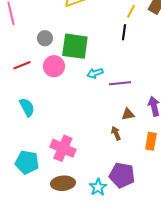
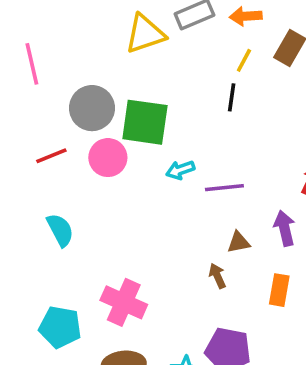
gray circle: (45, 38) -> (92, 108), size x1.6

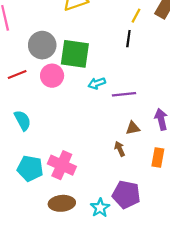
cyan pentagon: (60, 327) -> (30, 168), moved

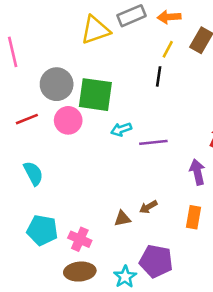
brown triangle: (133, 128) -> (122, 219), moved
brown arrow: (120, 149) -> (148, 207), turned -96
pink cross: (62, 165) -> (80, 239), moved, size x0.7

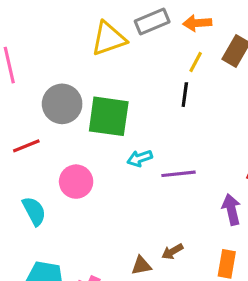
pink circle: (68, 120) -> (76, 182), moved

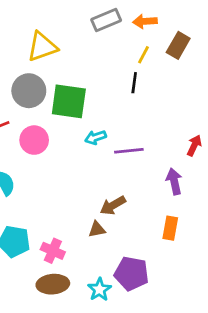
yellow triangle: (109, 39) -> (42, 47), moved
pink circle: (76, 182) -> (34, 140), moved
brown arrow: (172, 251) -> (113, 205), moved, size x1.4

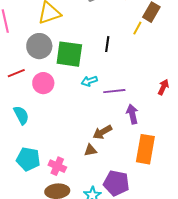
yellow line: (144, 55) -> (137, 28), moved
black line: (134, 83) -> (107, 44), moved
purple arrow: (174, 181) -> (132, 114), moved
orange rectangle: (170, 228) -> (145, 149), size x1.6

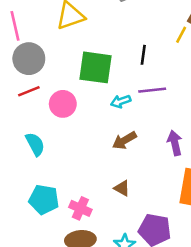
gray circle: (39, 46) -> (29, 59), moved
purple line: (114, 91) -> (152, 90), moved
brown arrow: (102, 132) -> (124, 140), moved
brown triangle: (90, 150) -> (122, 188), turned 40

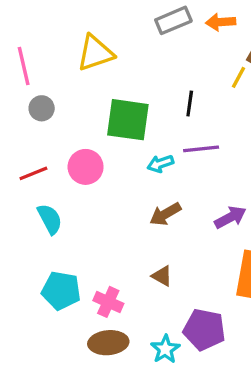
gray circle: (29, 59) -> (42, 108), size x0.6
red line: (29, 91) -> (33, 173), moved
purple arrow: (175, 143) -> (230, 217), turned 75

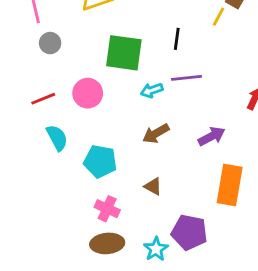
cyan pentagon: (61, 291) -> (100, 161), moved

